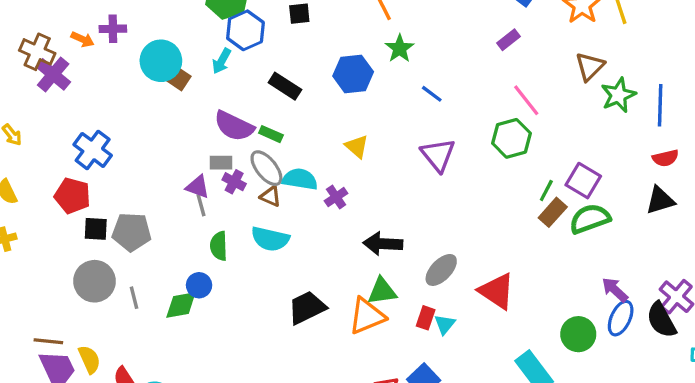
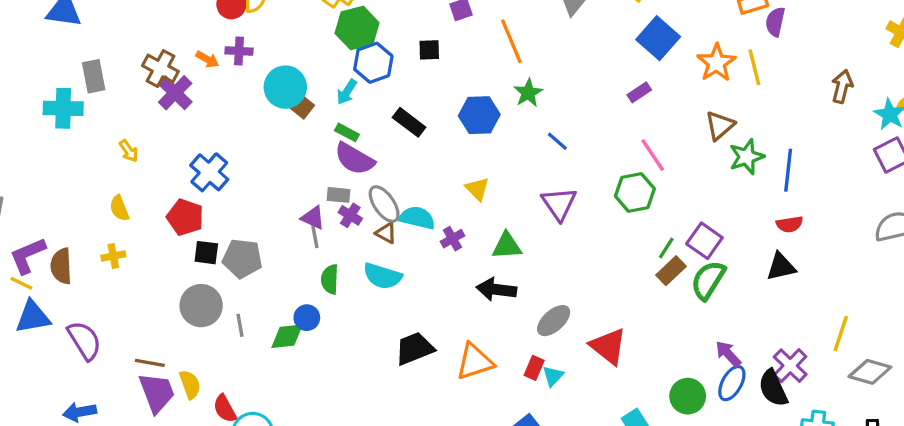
green rectangle: (271, 134) -> (347, 132), moved
green semicircle: (590, 219) -> (708, 280), turned -42
green triangle: (382, 291) -> (507, 246), moved

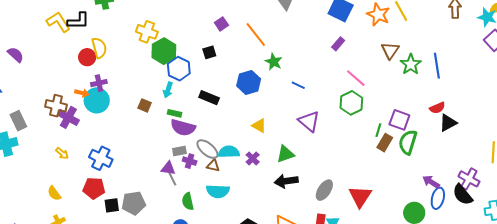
cyan circle: (285, 87) -> (97, 100), moved
yellow arrow: (129, 151) -> (62, 153), moved
red semicircle: (790, 224) -> (437, 108), moved
red triangle: (608, 346) -> (360, 196), turned 40

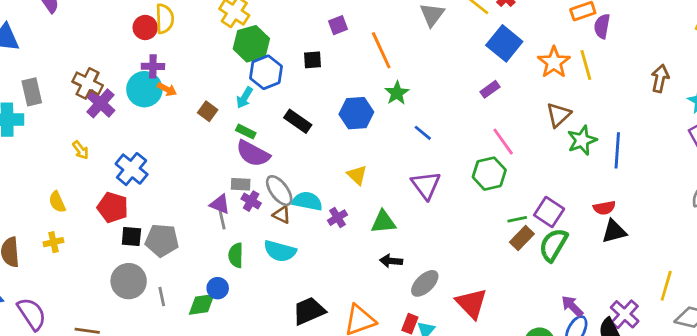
orange arrow: (82, 93) -> (167, 89), moved
green line: (378, 130) -> (517, 219), turned 48
black arrow: (286, 181) -> (391, 261), moved, size x0.7
red triangle: (360, 196) -> (471, 303), turned -30

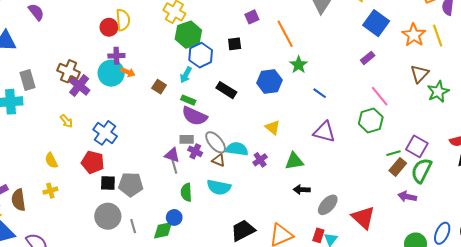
purple triangle: (426, 185) -> (324, 132), turned -35
purple arrow: (572, 306) -> (407, 197), moved, turned -30

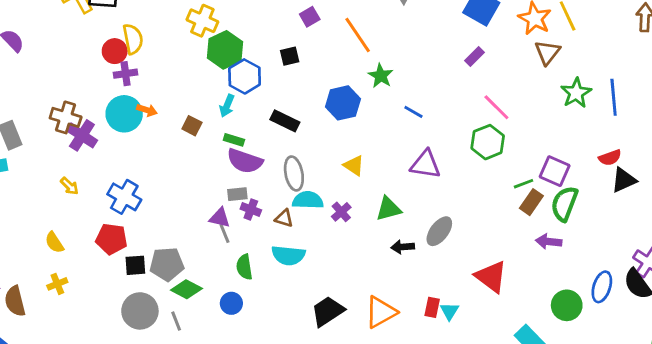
purple cross: (116, 56) -> (126, 74), moved
brown triangle: (420, 74) -> (547, 52), moved
gray ellipse: (216, 142) -> (294, 173), moved, turned 35
gray ellipse: (328, 205) -> (439, 231), moved
green diamond: (163, 230) -> (186, 289), moved, turned 45

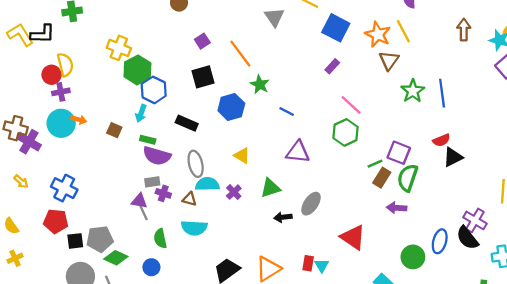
black square: (290, 56) -> (203, 77), moved, size x1.5

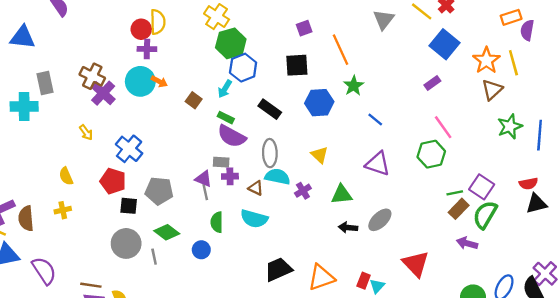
purple cross: (163, 193) -> (230, 176), turned -32
gray pentagon: (100, 239) -> (159, 191), moved

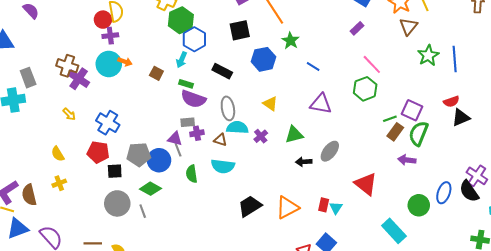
blue circle: (201, 250) -> (159, 160), moved, size x1.5

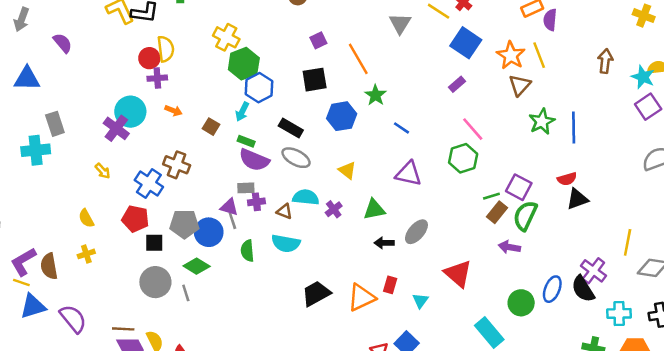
cyan circle: (109, 64) -> (130, 112), moved
brown cross: (67, 66) -> (177, 165), moved
gray ellipse: (228, 108) -> (296, 158), moved, turned -55
red rectangle: (324, 205) -> (390, 285), moved

